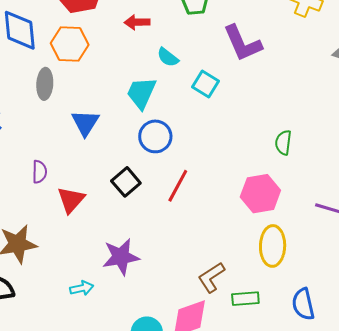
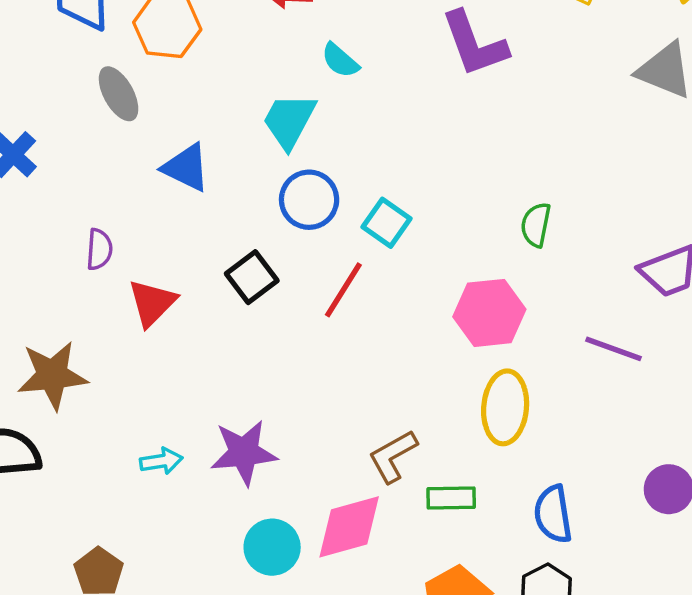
gray ellipse: (45, 84) -> (119, 94), turned -36
cyan square: (205, 84) -> (387, 223), moved
blue triangle: (85, 123) -> (186, 168), turned -40
purple star: (121, 257) -> (244, 453), moved

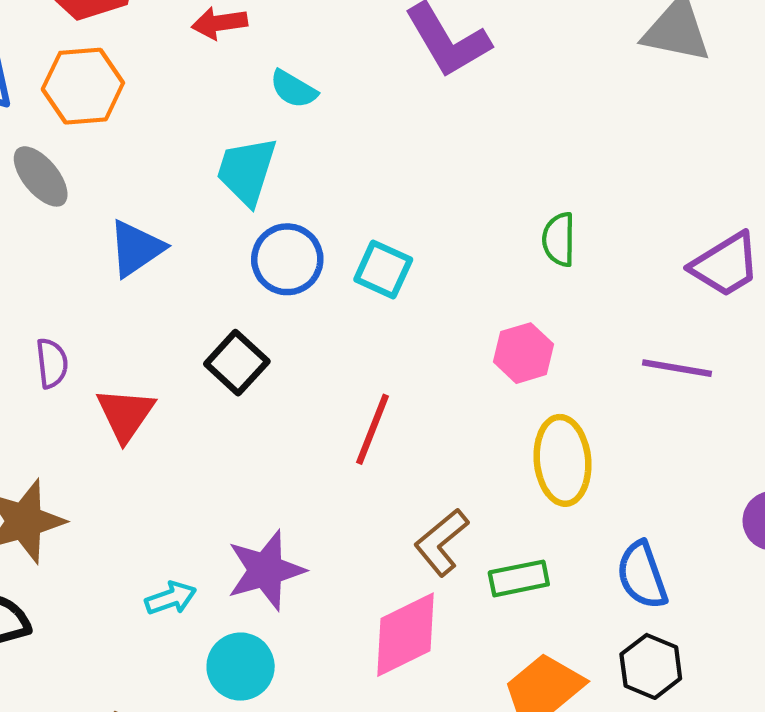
blue triangle: (186, 168) -> (136, 248), turned -50
red line: (343, 290) -> (372, 429), moved
pink hexagon: (489, 313) -> (524, 353), size x0.7
cyan circle: (272, 547) -> (241, 667), moved

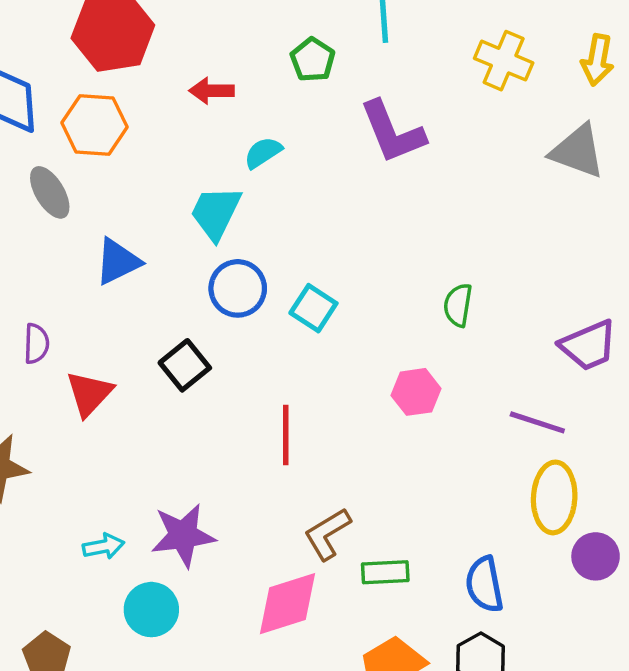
cyan semicircle: (293, 89) -> (263, 153), turned 108
red line: (372, 429) -> (286, 435), turned -30
yellow ellipse: (562, 460) -> (554, 497), moved

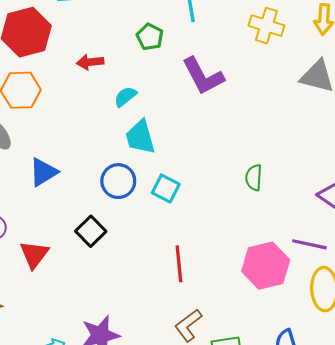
cyan trapezoid: (216, 213) -> (140, 137), moved, turned -36
pink hexagon: (416, 392) -> (266, 266), moved, size x1.6
red line: (286, 435) -> (179, 264), moved

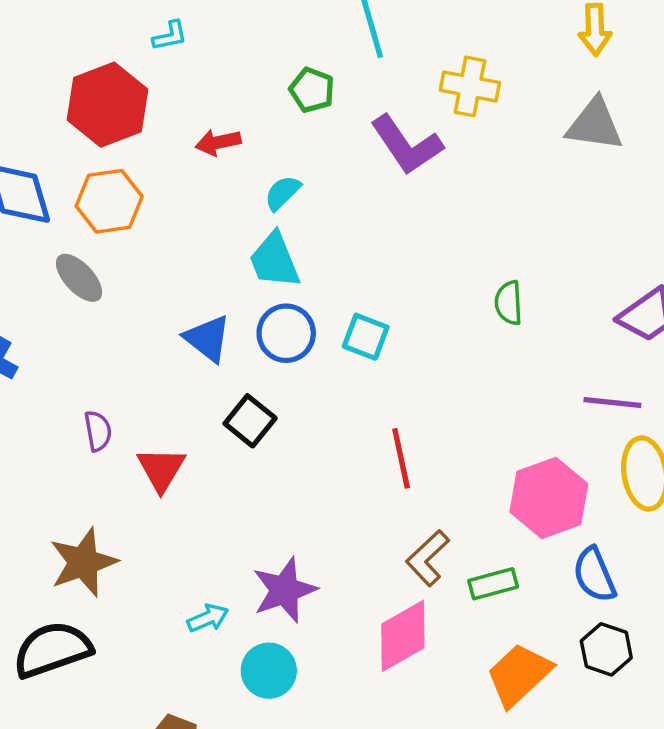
yellow cross: (266, 26) -> (470, 86), moved
cyan trapezoid: (140, 137) -> (274, 260), moved
blue triangle: (43, 172) -> (208, 338), moved, turned -44
pink hexagon: (266, 266) -> (549, 498), moved

